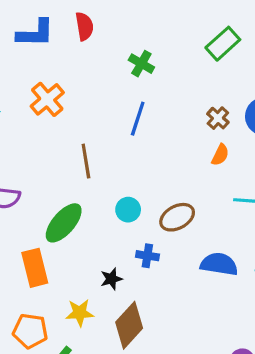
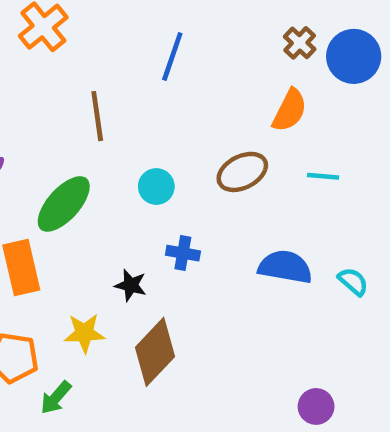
brown cross: (218, 118) -> (300, 43), moved
orange semicircle: (220, 155) -> (290, 110), size x1.4
brown ellipse: (177, 217) -> (242, 172), moved
black star: (111, 279) -> (131, 285), turned 30

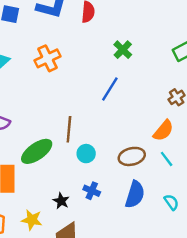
brown line: (97, 116) -> (69, 129), moved
cyan line: (323, 176) -> (167, 159), moved, turned 35
blue semicircle: (285, 267) -> (135, 194), moved, turned 84
cyan semicircle: (353, 281) -> (171, 202), moved

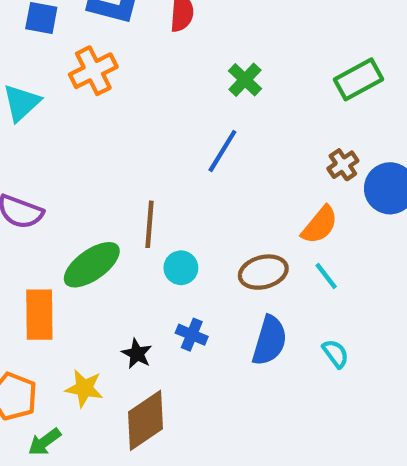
orange cross: (48, 58) -> (93, 71), moved

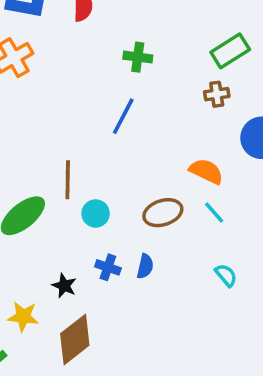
green cross: (245, 80) -> (138, 57), turned -32
brown cross: (343, 165) -> (217, 94), moved, turned 30
orange semicircle: (320, 225) -> (206, 171), turned -100
blue semicircle: (270, 341) -> (145, 266), moved, size x0.6

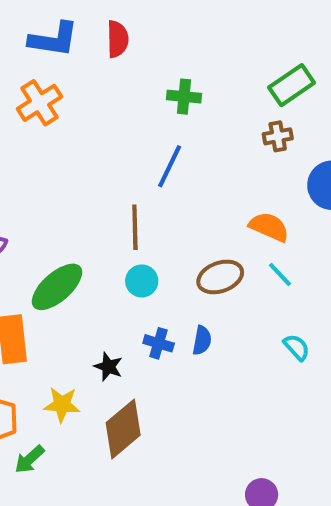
brown line: (68, 180) -> (135, 227), moved

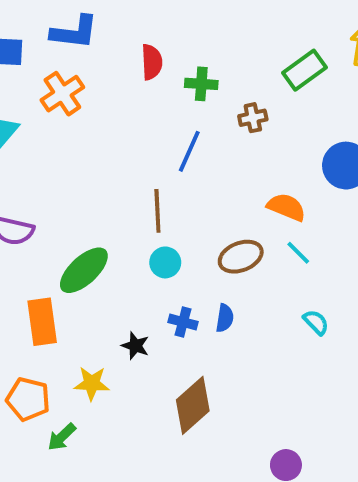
red semicircle: (118, 39) -> (152, 62), moved
brown cross: (278, 136) -> (253, 118), moved
brown diamond: (123, 429) -> (193, 405), moved

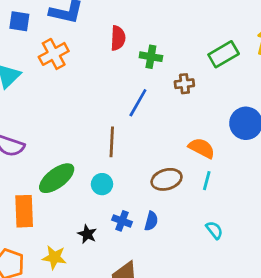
cyan line: (298, 253) -> (207, 181), turned 54
cyan circle: (165, 262) -> (102, 184), moved

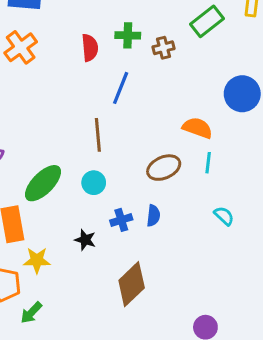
red semicircle: (118, 38) -> (90, 48), moved
brown cross: (184, 84) -> (164, 48), moved
blue cross: (122, 221) -> (121, 220), turned -30
yellow star: (54, 257) -> (37, 260), moved

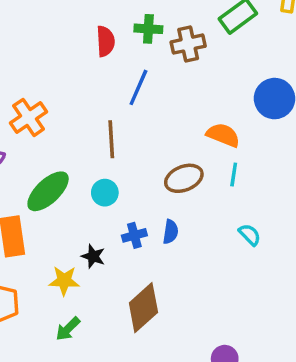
orange cross: (21, 47) -> (29, 117), moved
brown cross: (164, 48) -> (188, 44), size x1.4
yellow star: (37, 260) -> (64, 281), moved
green arrow: (31, 313) -> (68, 329), moved

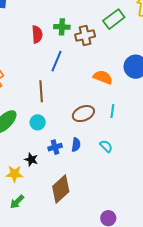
orange semicircle: (223, 135) -> (103, 77), moved
cyan semicircle: (250, 235) -> (106, 146), moved

